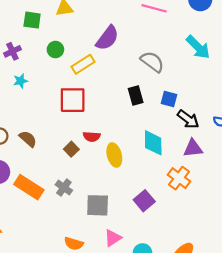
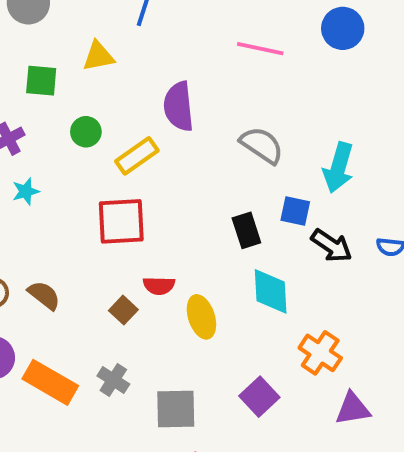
purple semicircle: (107, 38) -> (179, 106), turned 140
cyan arrow: (198, 47) -> (338, 168), moved, turned 64
black rectangle: (136, 96) -> (246, 230), moved
purple triangle: (193, 148) -> (353, 409), moved

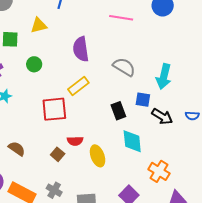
yellow rectangle: (137, 156) -> (78, 86), moved

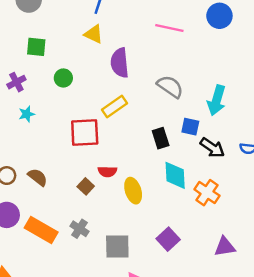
yellow triangle: (39, 25) -> (94, 34), moved, turned 36
orange cross: (159, 171) -> (207, 193), moved

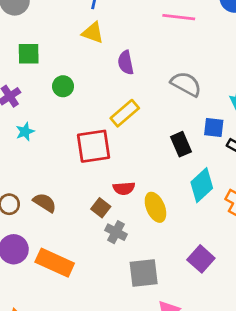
purple semicircle: (120, 63) -> (126, 63), size x0.7
cyan diamond: (175, 175) -> (202, 185), turned 56
gray cross: (79, 229) -> (116, 232), moved

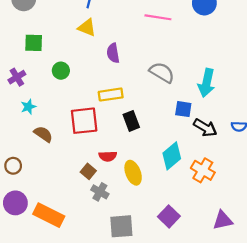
yellow rectangle: (125, 113) -> (111, 95), turned 30
black rectangle: (181, 144) -> (131, 121), moved
brown semicircle: (45, 203) -> (43, 134), moved

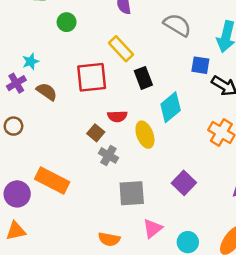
purple cross: (17, 77) -> (16, 83), moved
yellow rectangle: (111, 95) -> (121, 49), turned 55
cyan diamond: (172, 156) -> (171, 107), moved
purple circle: (15, 203) -> (17, 194), moved

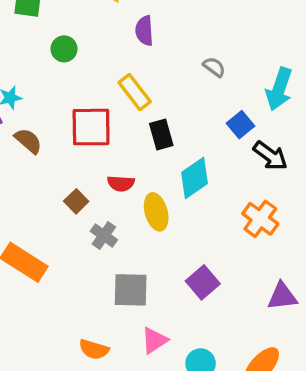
gray semicircle: (177, 25) -> (214, 67), size x0.6
blue square: (200, 65) -> (240, 125), turned 36
brown square: (96, 133) -> (76, 201), moved

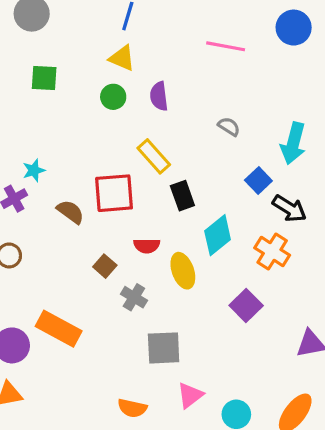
green circle: (64, 49) -> (113, 97), moved
brown semicircle: (28, 141) -> (70, 212), moved
orange cross: (260, 219) -> (272, 252), moved
purple square: (203, 282) -> (246, 305), moved

